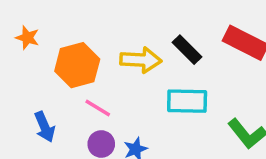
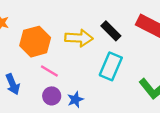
cyan rectangle: (187, 101) -> (111, 66), turned -68

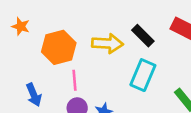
pink line: (49, 71) -> (75, 80), turned 54

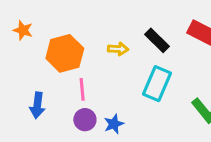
yellow arrow: (107, 44) -> (118, 49), size x0.6
blue arrow: (34, 95) -> (37, 105), turned 30

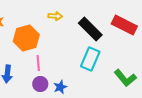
black rectangle: (157, 40) -> (90, 29), size x1.4
yellow arrow: (118, 49) -> (55, 16), moved

